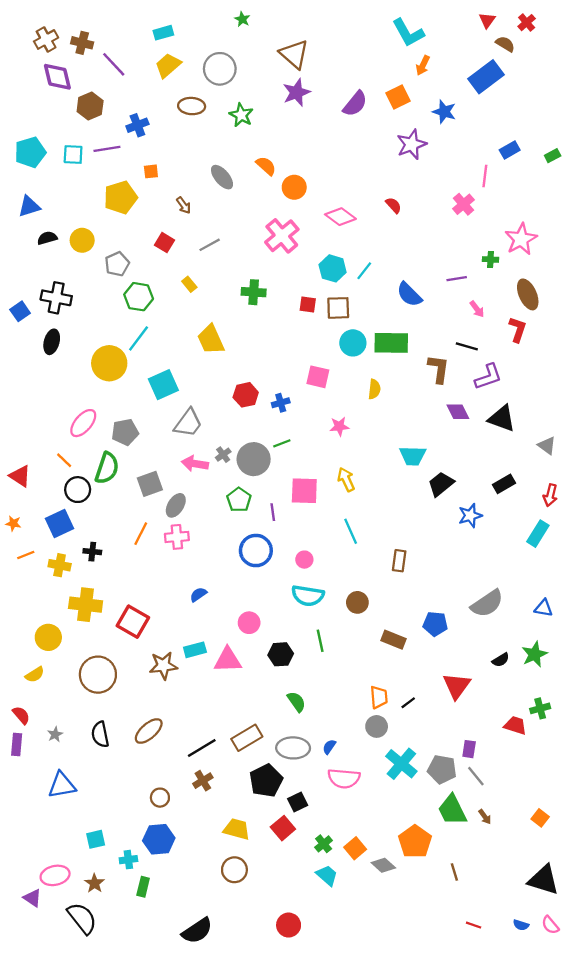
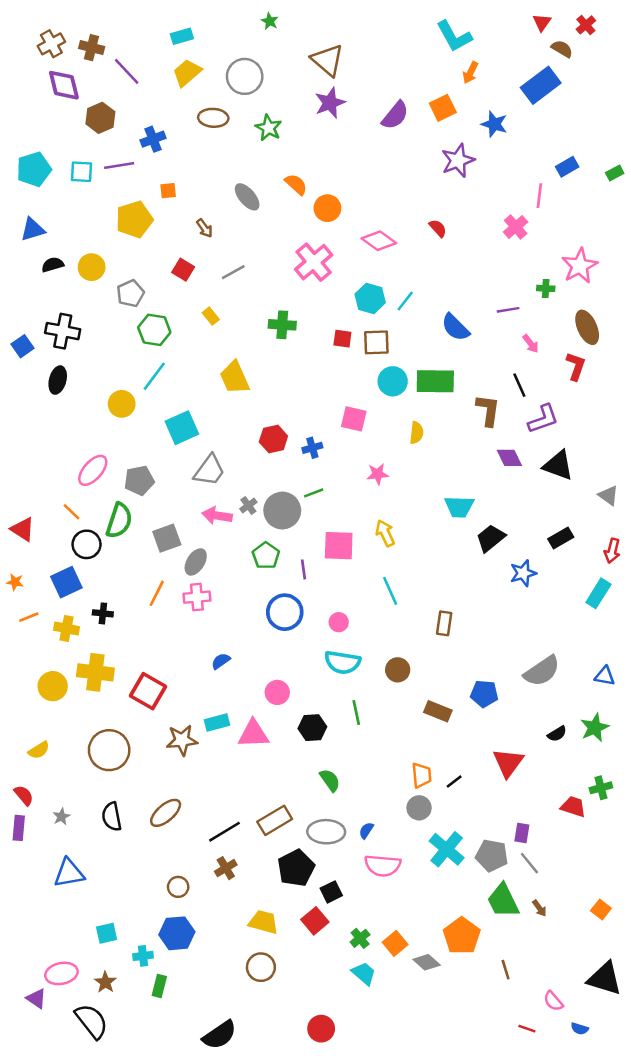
black line: (467, 346) -> (519, 385), turned 50
yellow circle: (109, 363) -> (122, 404), size x0.7
yellow circle: (48, 637) -> (53, 686), moved
pink semicircle: (550, 925) -> (553, 1001), moved

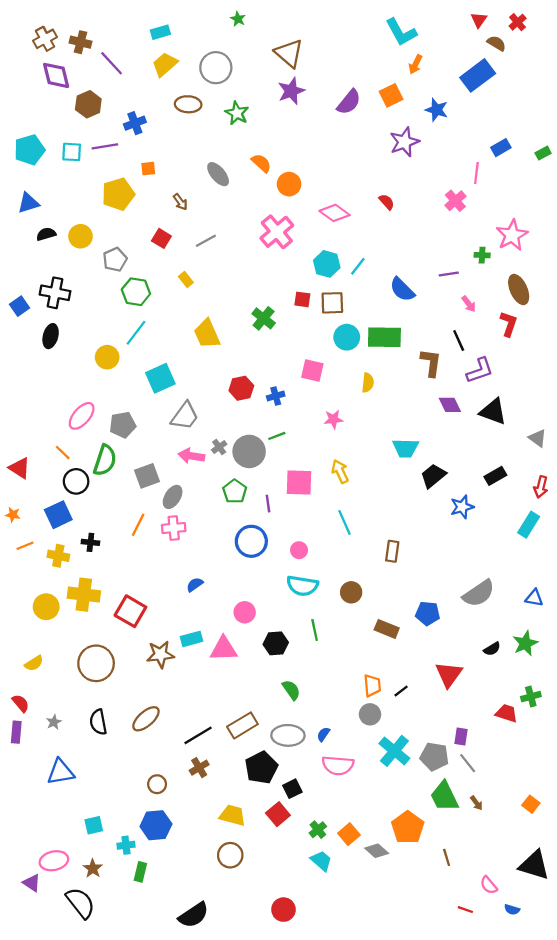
green cross: (282, 325) -> (264, 318), moved, turned 35

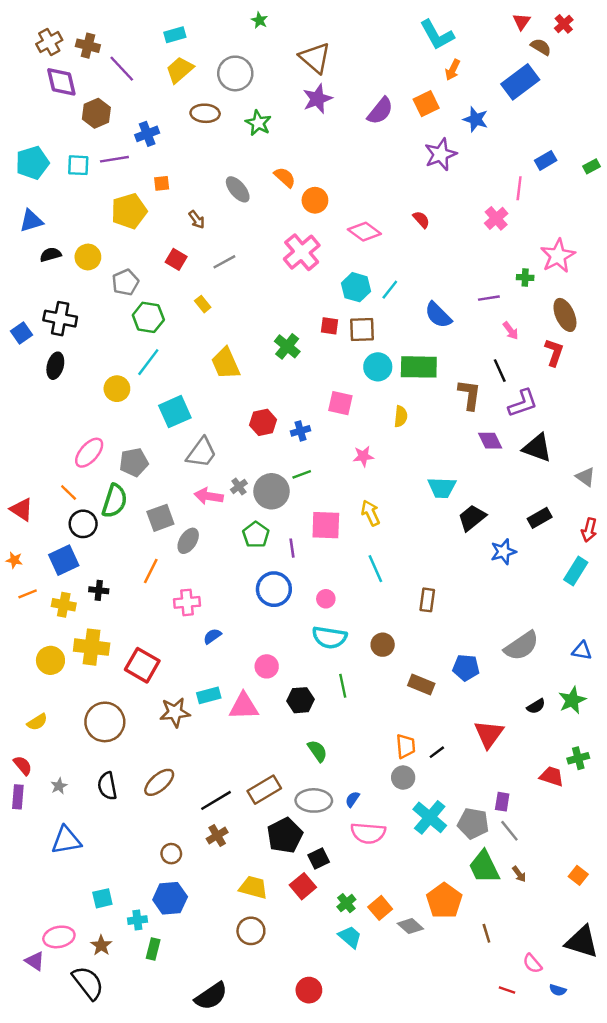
pink cross: (174, 528) -> (187, 602), moved

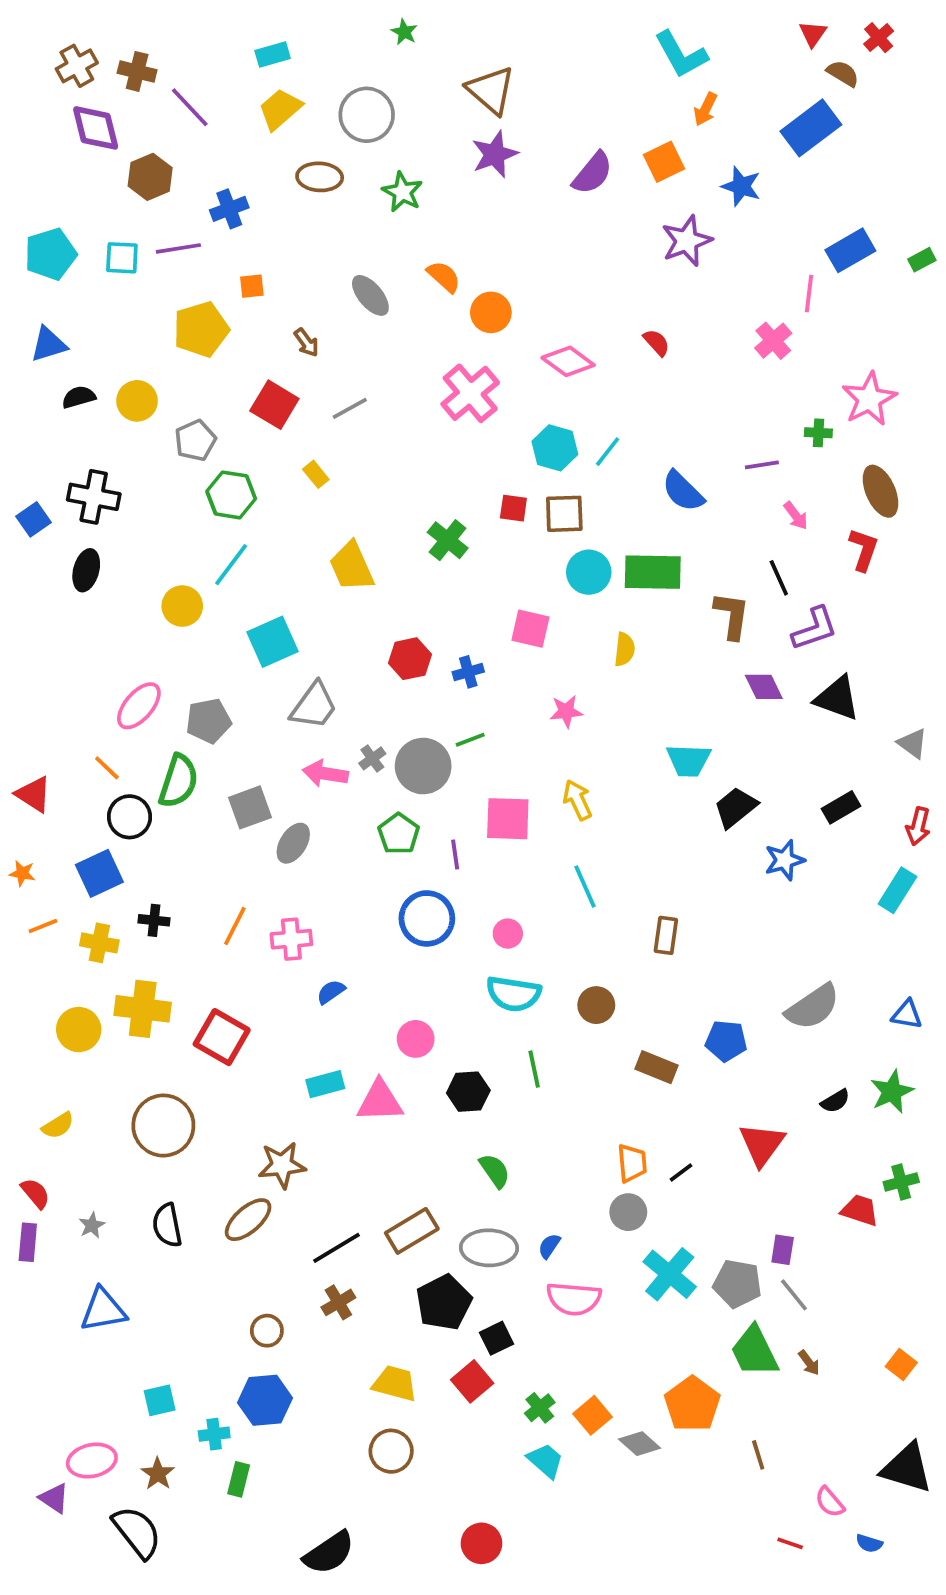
blue rectangle: (546, 160) -> (850, 250), size x1.4
red square: (176, 259) -> (274, 405), size x1.4
orange line: (151, 571) -> (235, 926), moved
brown star: (175, 712) -> (282, 1165), moved

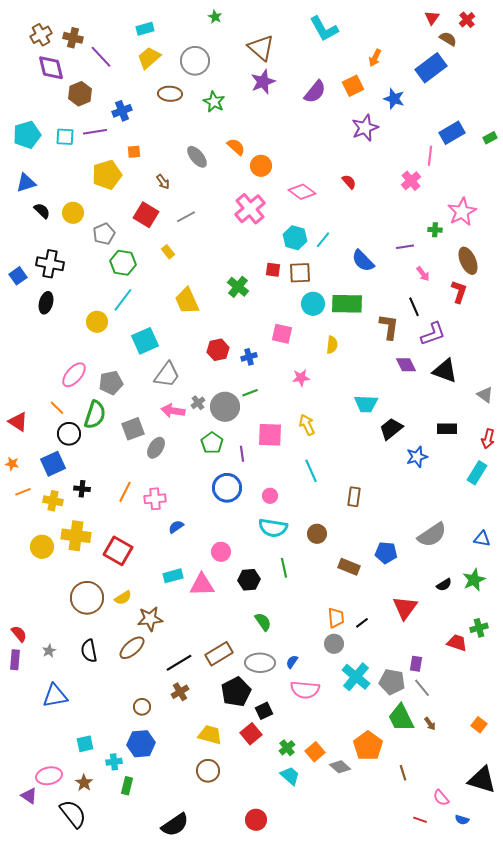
cyan L-shape: (681, 55) -> (324, 29), moved
black semicircle: (79, 397) -> (42, 211), turned 60
black rectangle: (841, 807) -> (447, 429), turned 30
yellow semicircle: (58, 1126) -> (123, 598), moved

